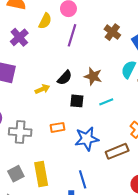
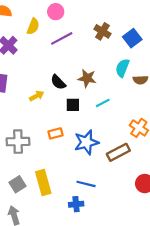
purple line: (72, 35) -> (62, 38), turned 50
black semicircle: (65, 78) -> (58, 82), turned 98
blue line: (83, 179) -> (86, 184), turned -54

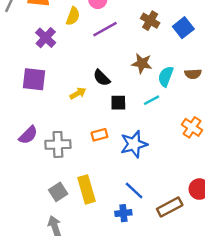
cyan semicircle: (122, 68) -> (166, 76), moved
brown star: (87, 78) -> (142, 63), moved
brown rectangle: (118, 152) -> (170, 207), moved
blue line: (86, 184) -> (134, 190), turned 30

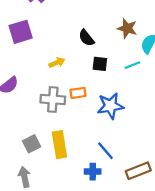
purple square: (34, 79) -> (21, 32), turned -30
yellow arrow: (78, 93) -> (57, 63), moved
gray cross: (58, 144) -> (53, 100), moved

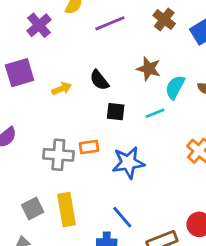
yellow arrow: (57, 63) -> (62, 89), moved

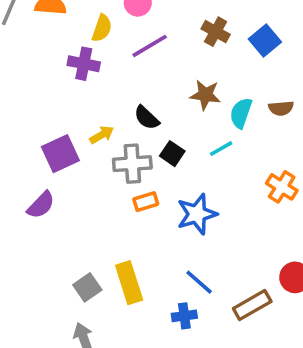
purple cross: (39, 25) -> (84, 64), moved, turned -30
purple square: (20, 73) -> (60, 154), moved
black square: (116, 112) -> (172, 154), turned 36
gray cross: (58, 155) -> (132, 164), moved

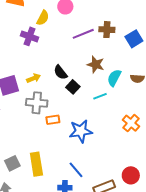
brown cross: (216, 32) -> (107, 30), turned -35
purple line: (150, 46) -> (83, 34), moved
black square: (172, 154) -> (73, 87), moved
gray cross: (132, 164) -> (37, 103), moved

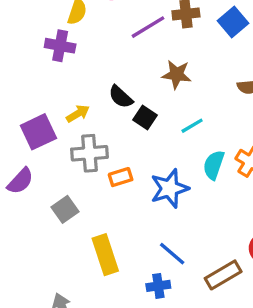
cyan semicircle: (114, 78) -> (214, 165), moved
gray square: (12, 163) -> (65, 209), moved

